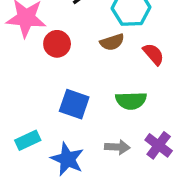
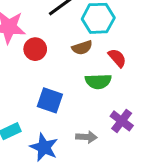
green semicircle: (131, 101) -> (98, 81), moved
purple cross: (159, 145) -> (122, 121), moved

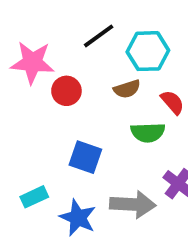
gray arrow: (86, 137) -> (133, 204), size x1.6

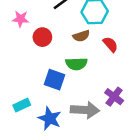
pink star: (32, 62) -> (21, 19), size x0.6
green semicircle: (148, 132) -> (76, 64), moved

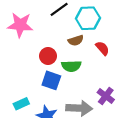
pink star: (21, 19) -> (20, 25), size x1.6
red circle: (42, 37) -> (48, 56), moved

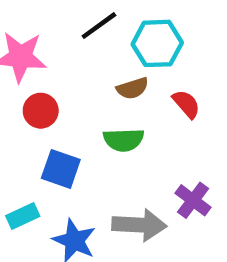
red circle: (48, 56) -> (41, 111), moved
blue square: (51, 80) -> (61, 169), moved

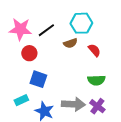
black line: (99, 26) -> (46, 30), moved
green semicircle: (124, 140) -> (96, 80), moved
purple cross: (193, 200) -> (97, 106), moved

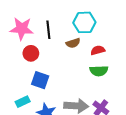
black line: (46, 30) -> (48, 30), turned -60
red semicircle: (94, 50) -> (98, 50), turned -64
green semicircle: (96, 80) -> (99, 71), moved

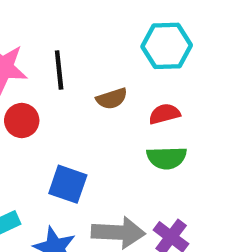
cyan hexagon: (84, 22) -> (167, 46), moved
blue square: (40, 80) -> (68, 184), moved

